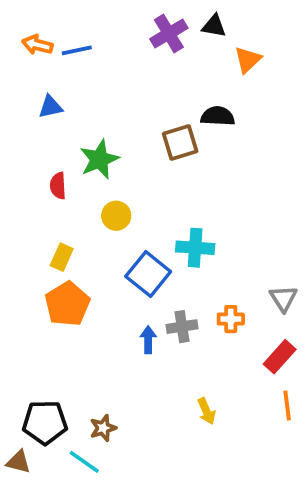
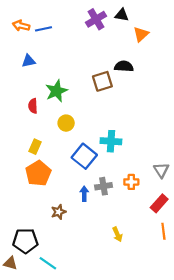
brown star: (103, 428) -> (59, 212), moved

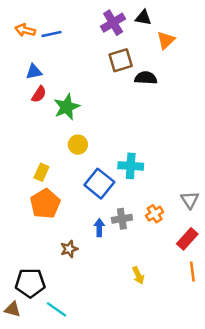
brown square: (102, 81) -> (121, 60), moved
red semicircle: (33, 106) -> (39, 94), moved, turned -144
orange cross: (131, 182) -> (155, 214), turned -32

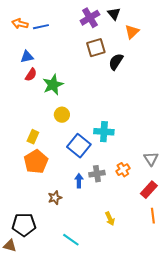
black triangle: (143, 18) -> (114, 14), turned 40
black semicircle: (146, 78) -> (116, 62), turned -60
cyan line: (57, 309) -> (71, 240), moved

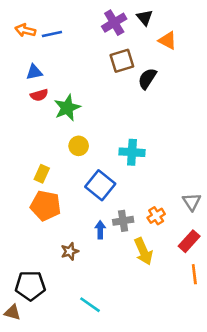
orange triangle: (132, 32) -> (168, 40), turned -49
red semicircle: (31, 75) -> (39, 95), turned 40
cyan cross: (104, 132) -> (132, 152), moved
orange pentagon: (36, 162) -> (46, 206), turned -30
yellow arrow: (110, 219) -> (143, 251), moved, size x1.5

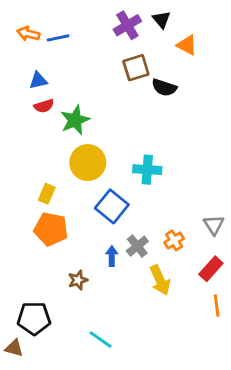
black semicircle: (147, 79) -> (164, 88), turned -105
yellow circle: (79, 146) -> (88, 163), size x1.6
gray cross: (123, 221) -> (137, 246), turned -30

